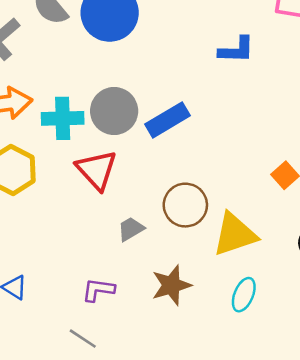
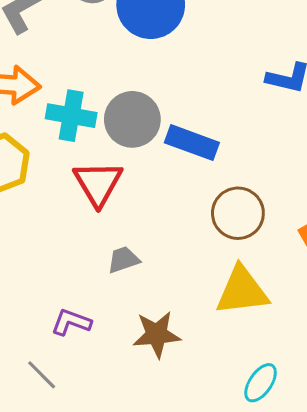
blue rectangle: (168, 120) -> (192, 143), turned 39
brown circle: (185, 205) -> (238, 213), moved
cyan ellipse: (244, 295) -> (261, 383), moved

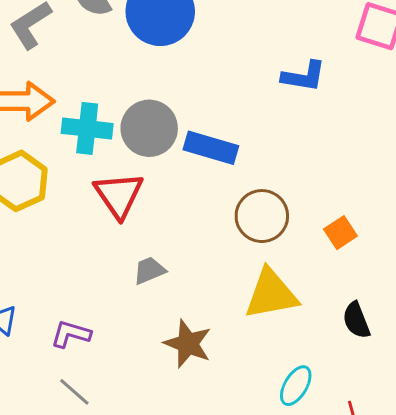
purple L-shape: (71, 322) -> (71, 334), moved
brown star: (157, 334) -> (188, 344), turned 30

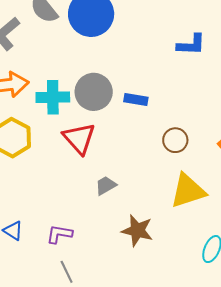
blue rectangle: (211, 148) -> (136, 99), size x0.7
brown circle: (262, 216) -> (175, 140), size x0.7
gray line: (74, 392) -> (67, 272), turned 30

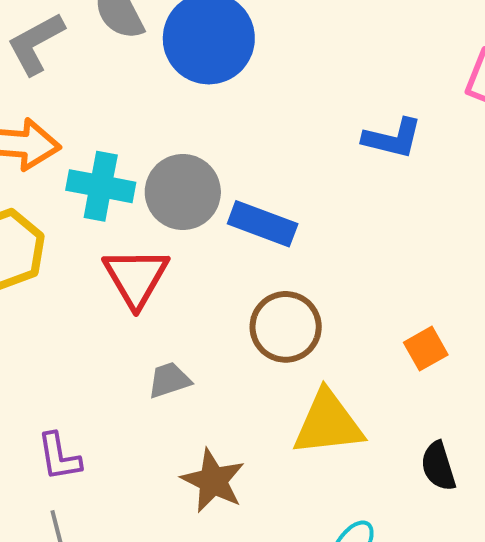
blue rectangle: (136, 99) -> (263, 224), size x1.4
brown circle: (175, 140) -> (286, 327), moved, size x1.4
purple L-shape: (59, 234) -> (59, 457), turned -120

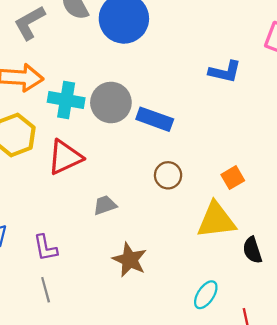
red triangle: (136, 277) -> (65, 157), moved, turned 36
brown circle: (286, 327) -> (168, 175), size x0.7
orange square: (426, 349) -> (233, 178), moved
yellow triangle: (328, 423) -> (216, 220), moved

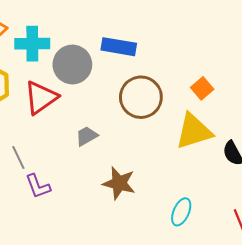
gray circle: (111, 103) -> (72, 65), moved
brown circle: (168, 175) -> (141, 97), size x1.6
gray line: (46, 290) -> (18, 157), moved
cyan ellipse: (206, 295) -> (181, 212), moved

